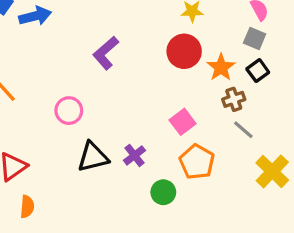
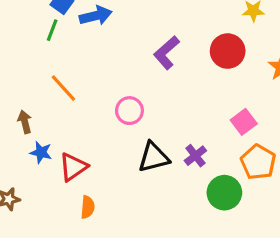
red circle: (184, 51) -> (228, 51), moved
green circle: (163, 192) -> (224, 193), size x1.4

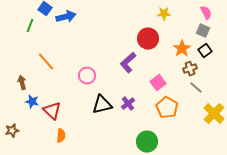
green line: (52, 30) -> (30, 26), moved
purple L-shape: (166, 53) -> (128, 63), moved
red triangle: (73, 167) -> (52, 111), turned -42
green circle: (224, 193) -> (147, 142), moved

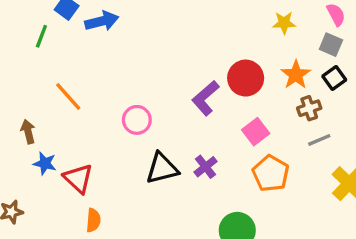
yellow star: (164, 14) -> (284, 23), moved
red circle: (148, 39) -> (246, 78), moved
gray line: (196, 88) -> (319, 140), turned -64

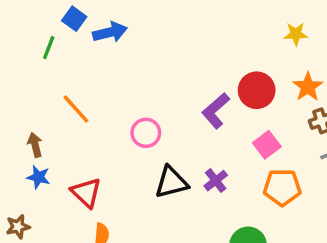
blue star: (45, 163) -> (38, 177), moved
orange pentagon: (271, 173) -> (282, 187), turned -30

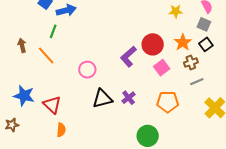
green line: (49, 48) -> (53, 31), moved
brown arrow: (35, 145) -> (22, 45), moved
pink square: (267, 145) -> (162, 68), moved
blue star: (38, 177) -> (24, 96), size x1.5

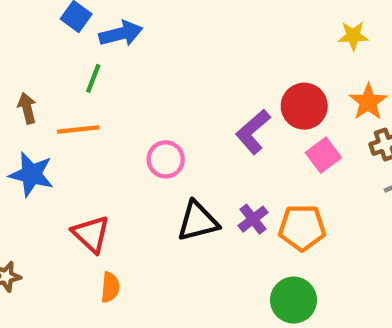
orange line: (46, 55) -> (78, 130), turned -54
blue star: (24, 96) -> (31, 174), moved
orange pentagon: (168, 102) -> (302, 228), moved

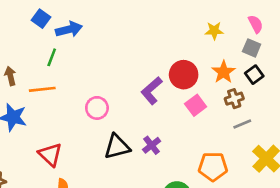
orange pentagon: (302, 228) -> (213, 167), moved

